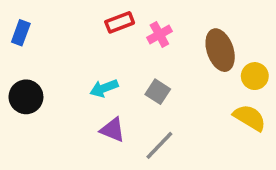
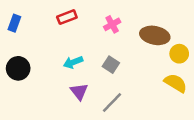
red rectangle: (120, 22) -> (67, 17), moved
brown ellipse: (220, 50) -> (155, 35), turned -60
purple triangle: (113, 130) -> (79, 92), turned 30

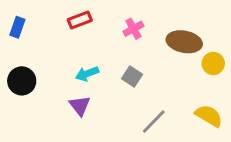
yellow semicircle: (176, 83) -> (209, 116), moved
purple triangle: (79, 92) -> (80, 106), moved
gray line: (112, 103) -> (154, 122), moved

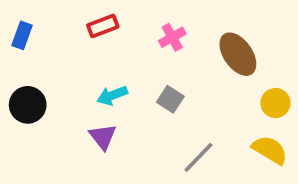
brown ellipse: (184, 42) -> (238, 54), turned 44
yellow circle: (213, 64) -> (275, 103), moved

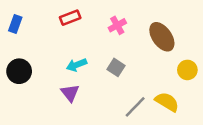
yellow semicircle: (270, 150) -> (167, 102), moved

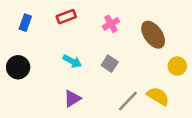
blue rectangle: (15, 24) -> (25, 23), moved
cyan arrow: (76, 65) -> (72, 61), turned -132
purple triangle: (70, 93) -> (72, 99), moved, turned 36

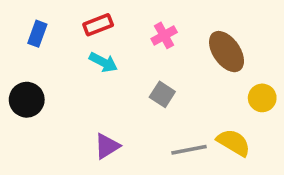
cyan arrow: (72, 61) -> (103, 62), moved
gray line: (128, 101) -> (189, 150), turned 35

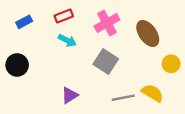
blue rectangle: (37, 34) -> (24, 22), turned 42
pink cross: (164, 35) -> (107, 23), size x1.5
gray square: (162, 94) -> (106, 61), size x1.5

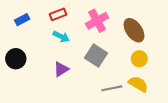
yellow circle: (171, 64) -> (139, 59), moved
purple triangle: (70, 95) -> (61, 69), moved

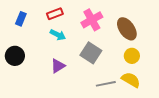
blue rectangle: (22, 20) -> (21, 19), turned -40

